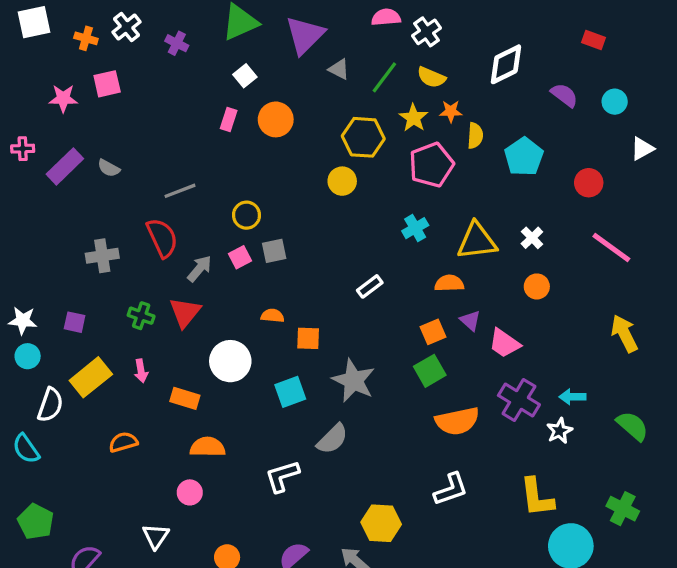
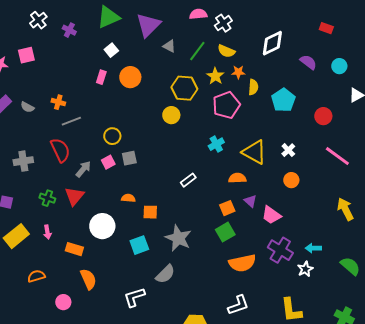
orange cross: (86, 38) -> (58, 102), moved
yellow triangle: (477, 241) -> (254, 152), turned 36
orange semicircle: (208, 447) -> (88, 279), turned 65
pink circle: (190, 492) -> (63, 302), moved

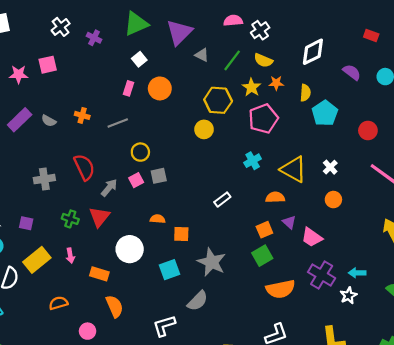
yellow semicircle: (253, 87) -> (305, 93), moved
gray line: (71, 121) -> (118, 123), moved

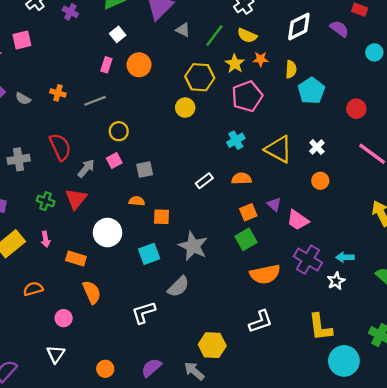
purple semicircle: (352, 72) -> (339, 29), moved
gray square: (159, 176) -> (145, 170), moved
orange semicircle: (275, 197) -> (241, 179), moved

